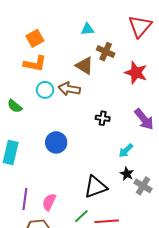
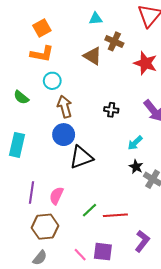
brown arrow: (69, 89) -> (65, 107), moved, turned 65
black triangle: (96, 187) -> (81, 157), moved

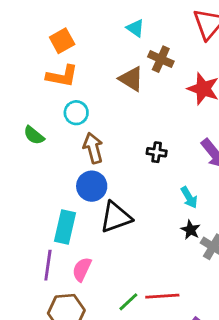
cyan triangle: (96, 19) -> (135, 28), turned 40
cyan arrow: (135, 143) -> (189, 197), turned -77
cyan rectangle: (17, 145) -> (65, 227), moved
green line: (89, 210) -> (128, 302), moved

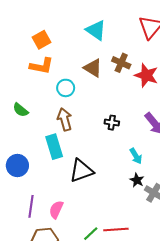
cyan triangle: (135, 28) -> (96, 30), size x1.5
brown cross: (161, 59) -> (121, 63), moved
cyan circle: (76, 113) -> (66, 88), moved
blue circle: (92, 186) -> (17, 166), moved
cyan rectangle: (65, 227) -> (54, 147), moved, turned -30

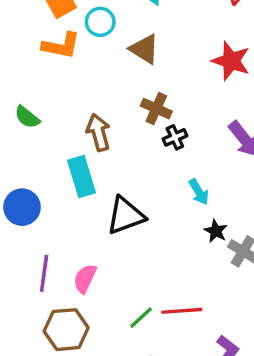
brown cross: (121, 63) -> (156, 109), moved
cyan circle: (66, 88) -> (100, 22), moved
black cross: (112, 123) -> (175, 137), turned -32
cyan arrow: (136, 156) -> (199, 192), moved

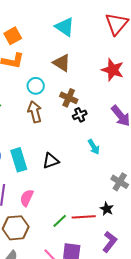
cyan circle: (100, 22) -> (36, 86), moved
cyan rectangle: (81, 177) -> (19, 160), moved
black triangle: (126, 216) -> (51, 161), size x0.7
black star: (216, 231) -> (107, 209), moved

